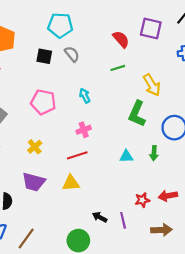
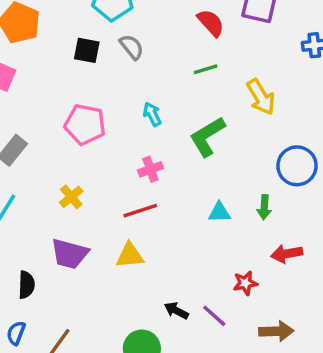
green L-shape: (137, 114) -> (207, 137), moved, turned 35
red arrow: (168, 196) -> (287, 254), moved
purple line: (123, 220) -> (214, 316), turned -35

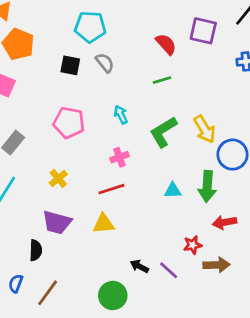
yellow arrow: (261, 97) -> (205, 129), moved
green arrow: (264, 207) -> (207, 186), size x1.6
black semicircle: (26, 285) -> (36, 250), moved
brown arrow: (276, 331) -> (217, 265), moved

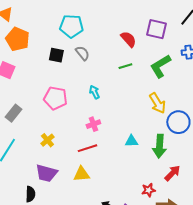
green L-shape: (163, 132) -> (160, 66), moved
cyan triangle: (173, 190) -> (131, 141), moved
red arrow: (225, 222) -> (172, 173), turned 144

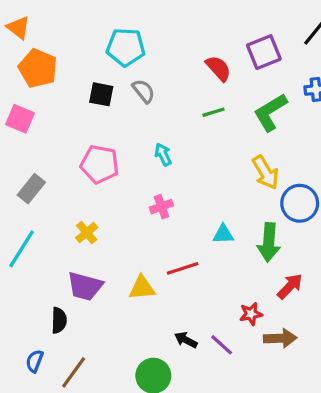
purple square: (156, 29) -> (264, 52), turned -35
red line: (87, 148) -> (183, 268), moved

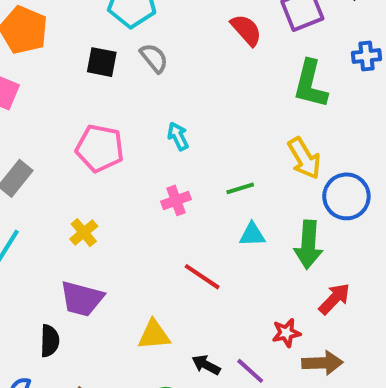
green line: (213, 112) -> (240, 188), moved
green L-shape: (270, 112) -> (310, 84), turned -45
red line: (183, 268) -> (202, 277), turned 52
yellow triangle: (142, 288) -> (154, 335), moved

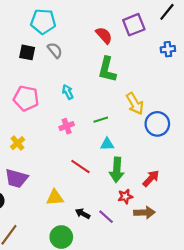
green L-shape: (310, 84) -> (107, 69), moved
green arrow: (308, 245) -> (117, 170), moved

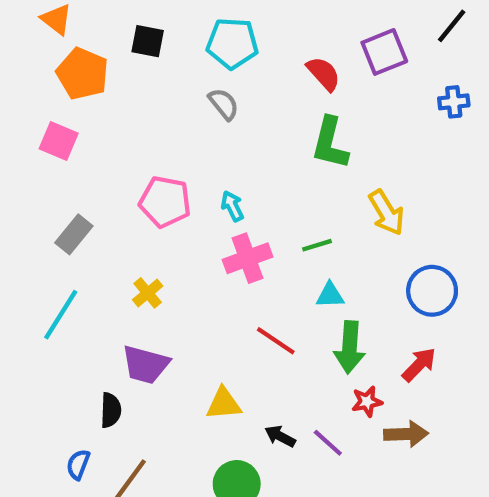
cyan pentagon: (43, 21) -> (232, 43), moved
black square: (27, 52) -> (148, 41), moved
cyan arrow: (68, 92) -> (232, 206), moved
blue circle: (157, 124) -> (432, 291), moved
pink cross: (67, 126) -> (248, 258), size x1.5

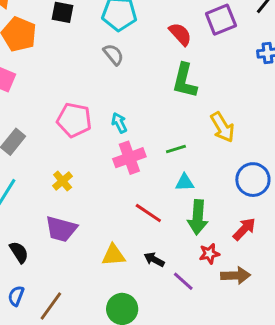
black semicircle: (111, 410) -> (19, 252), moved, turned -35
black arrow: (280, 436) -> (154, 259), moved

